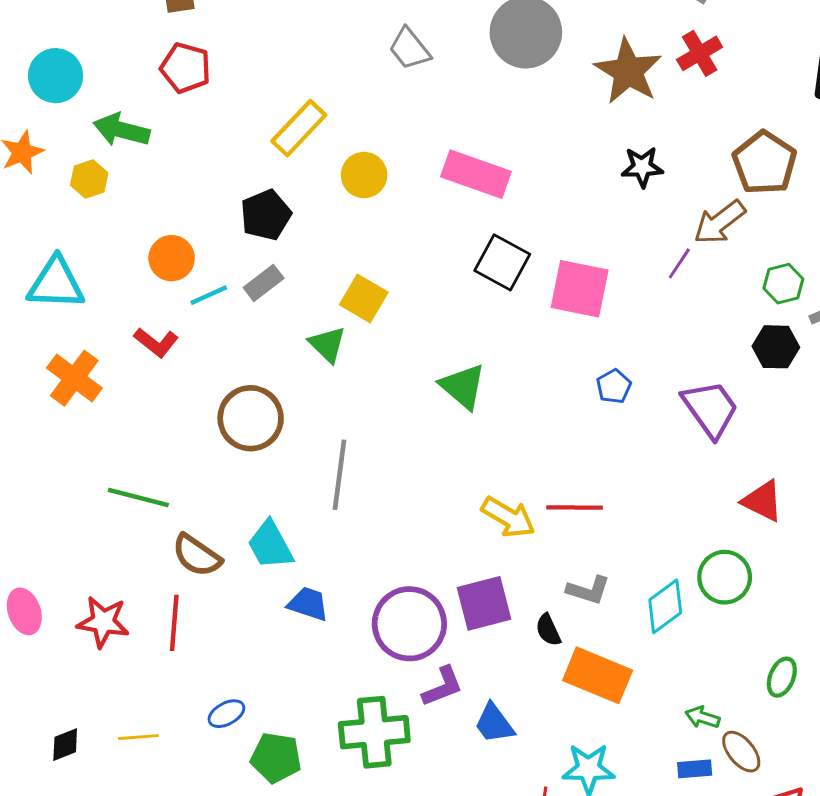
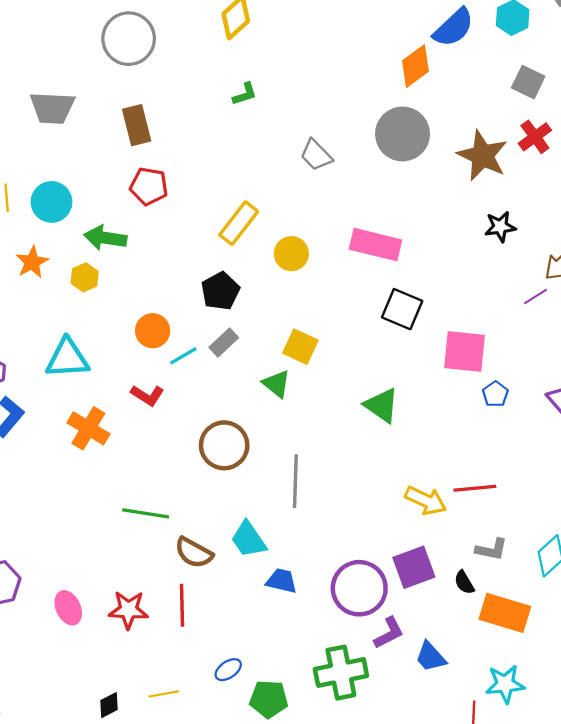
purple line: (679, 263) -> (535, 297), turned 30
pink square: (580, 289) -> (465, 351), moved

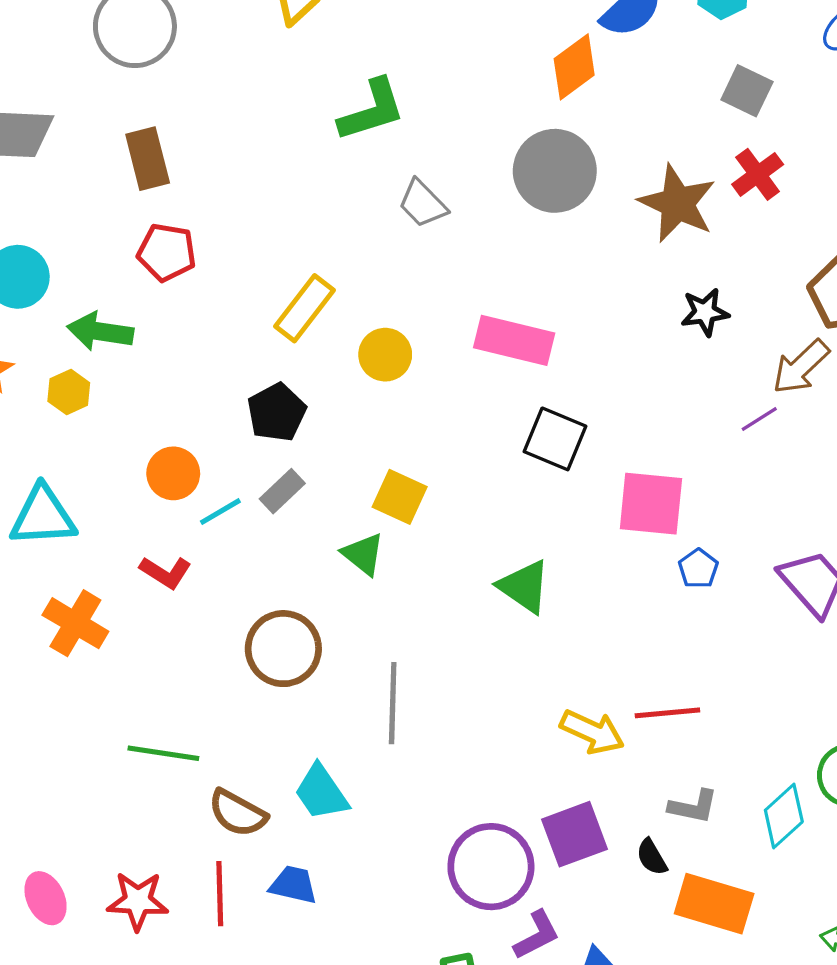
green L-shape: (245, 94) -> (372, 110), moved, size x1.8
blue trapezoid: (282, 581) -> (293, 885), moved

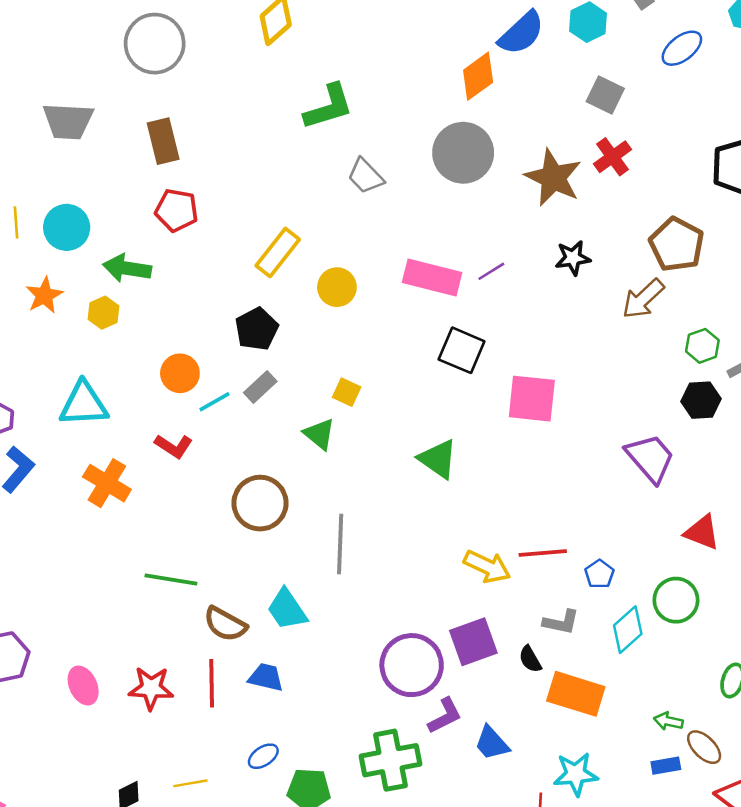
purple line: (759, 419) -> (491, 271), moved
yellow square: (400, 497) -> (347, 392), size x0.7
blue pentagon: (698, 569) -> (599, 574), moved

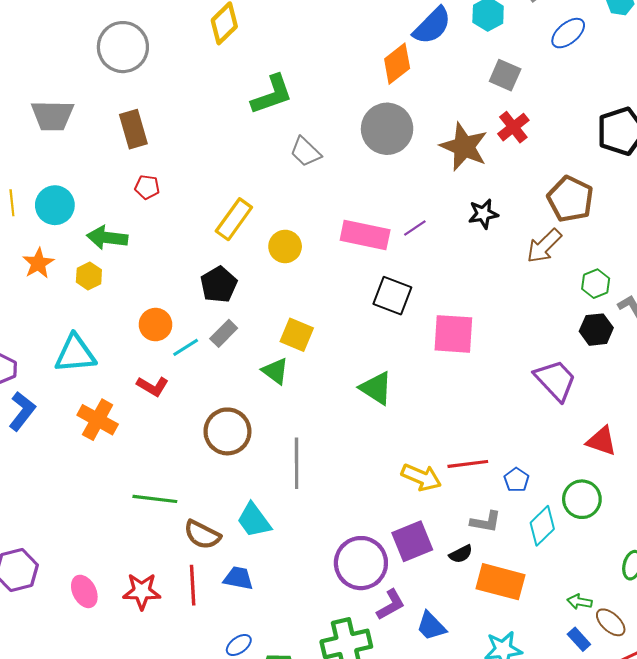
red pentagon: (177, 210) -> (147, 187), size x0.7
yellow square: (347, 392) -> (297, 335), size x1.4
black semicircle: (530, 659) -> (461, 554), turned -85
blue rectangle: (666, 766) -> (579, 639), turned 60

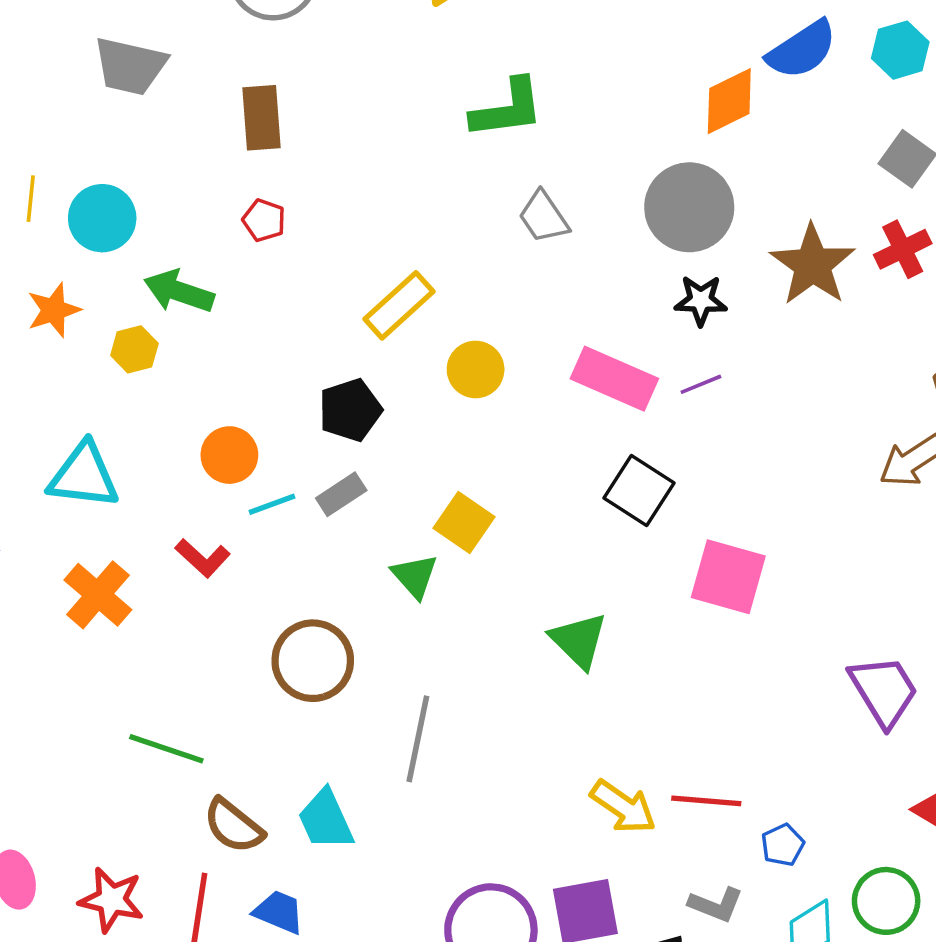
black star: (483, 214) -> (701, 300), moved

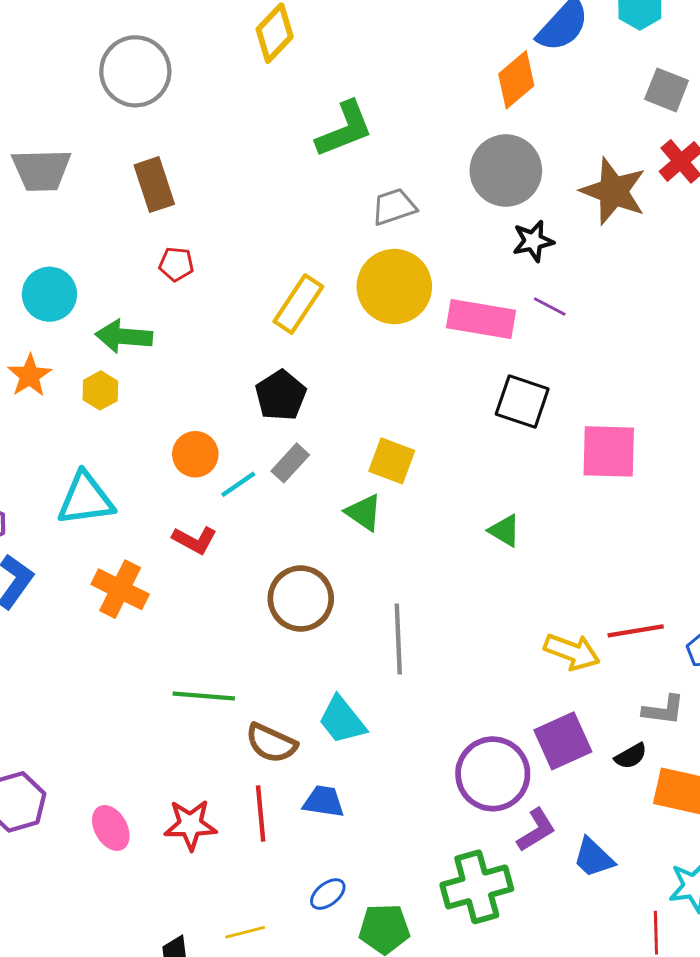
gray trapezoid: (544, 217) -> (394, 207), turned 120
yellow circle: (476, 369) -> (394, 287), moved, size x1.6
purple line: (701, 384) -> (550, 307), turned 64
green triangle: (579, 641) -> (505, 531), size x0.7

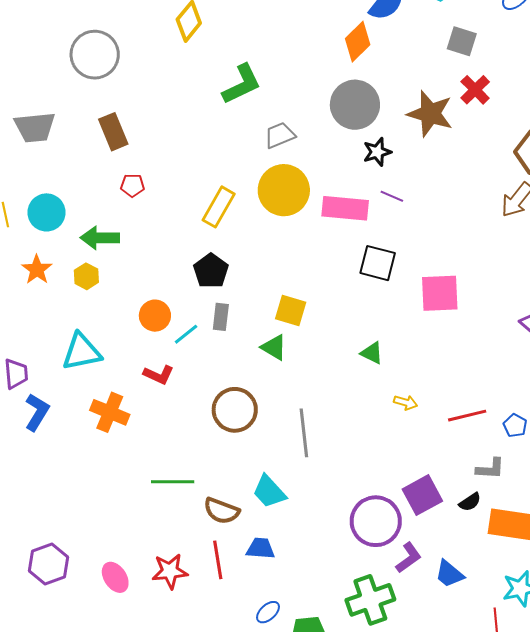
gray rectangle: (290, 463) -> (221, 317), turned -32
yellow arrow: (572, 652) -> (406, 402), moved, size x0.6

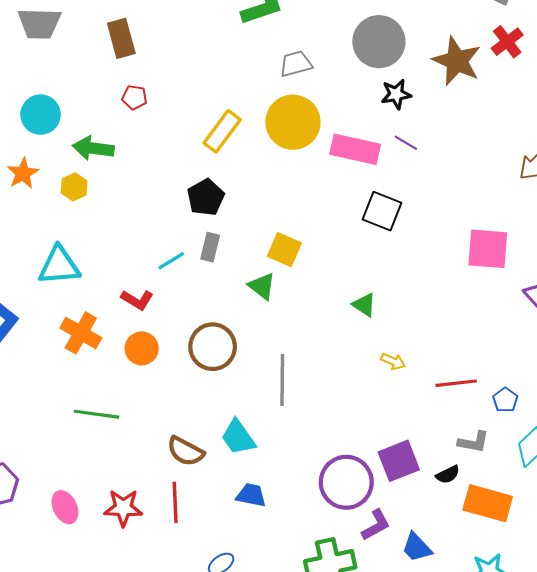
pink square: (440, 293) -> (488, 249), moved
orange circle: (155, 316) -> (142, 348), moved
green line: (173, 482) -> (97, 414), moved
blue trapezoid: (261, 549) -> (251, 495), moved

